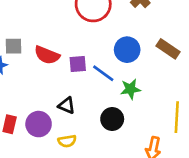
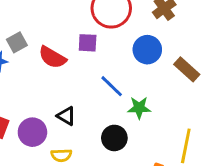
gray square: (14, 46) -> (17, 42), turned -36
blue circle: (127, 50) -> (147, 50), moved
purple square: (78, 64) -> (88, 43), moved

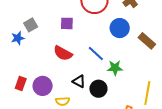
purple square: (88, 43) -> (67, 23), moved
red semicircle: (52, 57) -> (63, 53), moved
black triangle: (66, 116) -> (79, 81), moved

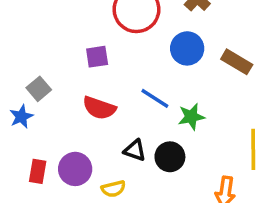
gray square: (31, 25) -> (39, 89), moved
blue star: (18, 38) -> (21, 117), moved

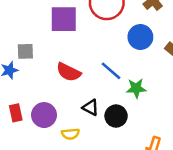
purple square: (97, 57) -> (64, 19), moved, size x1.6
gray square: (39, 89) -> (25, 51), turned 30
red rectangle: (38, 171) -> (16, 113), turned -30

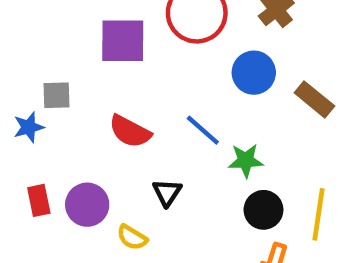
black triangle: (91, 107) -> (167, 193), turned 36
black circle: (116, 116) -> (263, 210), moved
yellow semicircle: (70, 134) -> (132, 237), turned 36

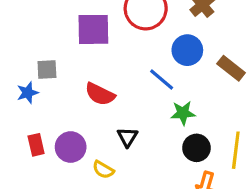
blue line: (203, 130) -> (162, 80), moved

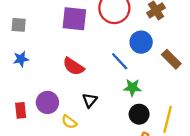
gray square: (47, 69) -> (19, 25), moved
red rectangle: (36, 145) -> (21, 110), moved

